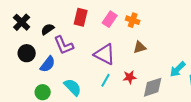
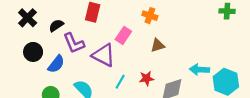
pink rectangle: (110, 19) -> (123, 35), moved
purple triangle: (105, 54) -> (104, 55), moved
cyan arrow: (178, 69) -> (199, 70), turned 48

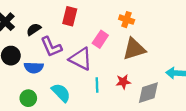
brown triangle: (158, 45) -> (134, 49), size x1.6
blue semicircle: (56, 64) -> (34, 68), turned 54
cyan line: (120, 82) -> (97, 85), turned -32

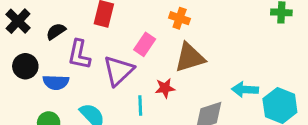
purple L-shape: (51, 47) -> (79, 55), turned 35
purple triangle: (81, 59) -> (118, 71), turned 50
red star: (123, 82) -> (165, 88), moved

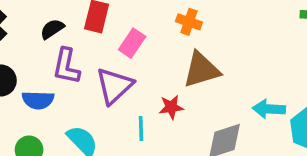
black semicircle: (56, 31) -> (52, 29), moved
pink rectangle: (145, 44) -> (132, 43), moved

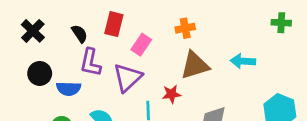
orange cross: (189, 22) -> (185, 28), turned -30
black semicircle: (52, 29) -> (79, 34), turned 90
cyan arrow: (269, 109) -> (243, 61), moved

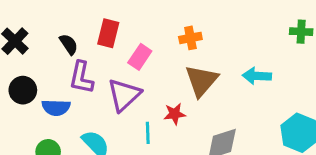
brown triangle: (195, 65) -> (202, 81), turned -32

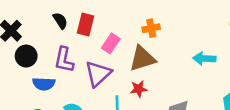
black semicircle: (69, 44) -> (60, 21), moved
brown triangle: (202, 81) -> (142, 59), moved, turned 32
black circle: (23, 90) -> (26, 56), moved

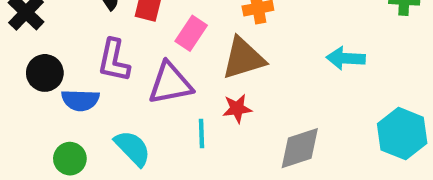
black circle: (26, 56) -> (45, 73), moved
purple triangle: (98, 74) -> (170, 83), turned 32

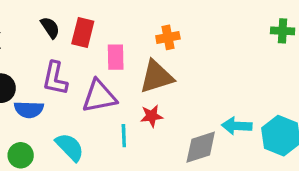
pink rectangle: (191, 33) -> (116, 57), turned -35
cyan arrow: (346, 58) -> (237, 126), moved

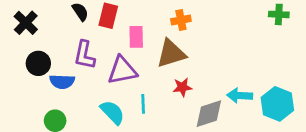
red star: (152, 116) -> (182, 87), moved
cyan semicircle: (70, 147) -> (112, 112), moved

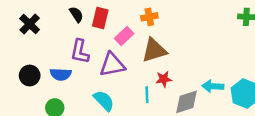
orange cross: (181, 20) -> (149, 17), moved
pink rectangle: (136, 37) -> (124, 36), turned 48
black circle: (38, 63) -> (30, 76), moved
cyan line: (143, 104) -> (147, 95), moved

